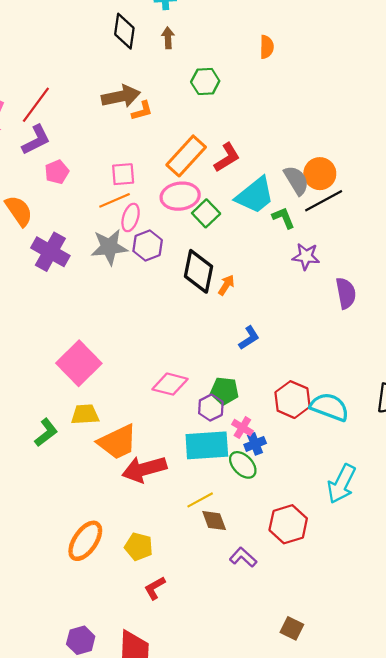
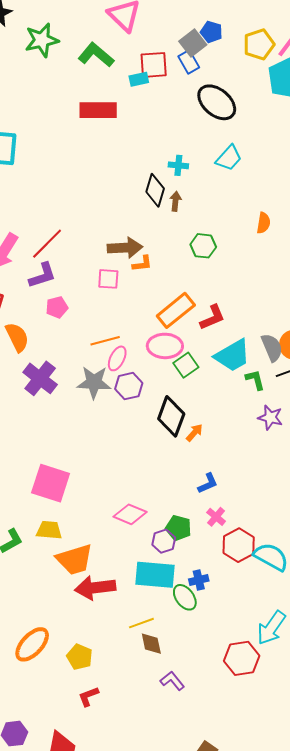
black diamond: (124, 31) -> (155, 190), moved
pink square: (123, 174) -> (108, 279), moved
pink square: (79, 363) -> (51, 483), turned -36
pink cross: (242, 428) -> (216, 517), moved
red hexagon: (288, 524) -> (242, 658), moved

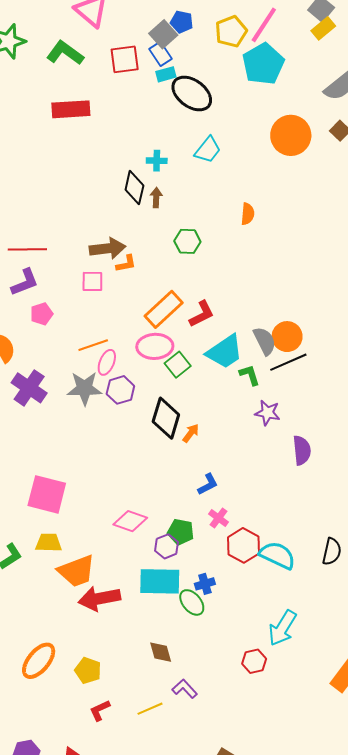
cyan rectangle: (139, 79) -> (166, 74), moved
red line: (47, 244) -> (27, 249), turned 48
yellow line: (141, 623) -> (150, 709), moved
red hexagon: (242, 658) -> (254, 661), size x0.7

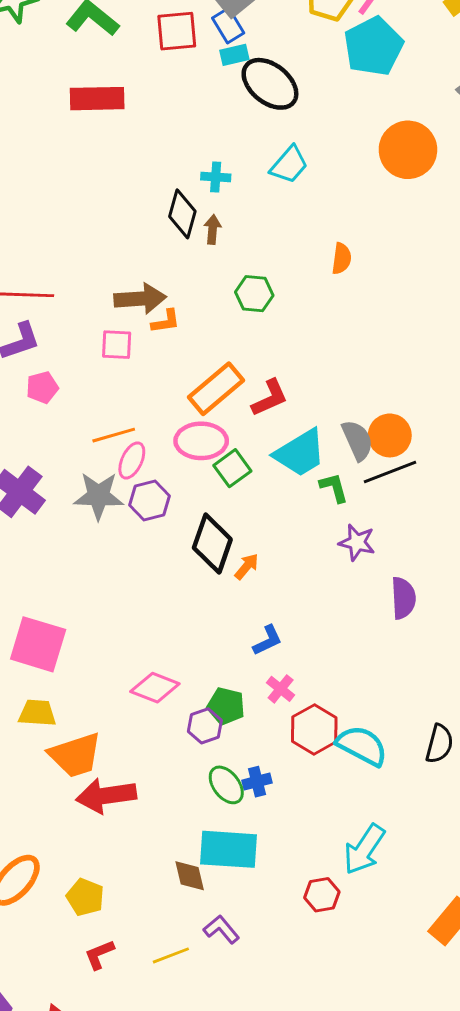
cyan rectangle: (160, 581) -> (228, 849), moved
green ellipse: (192, 602) -> (226, 785), moved

